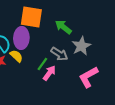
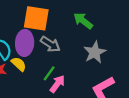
green arrow: (63, 27) -> (83, 21), moved
gray arrow: (59, 54) -> (50, 44), moved

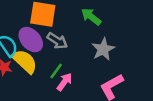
purple ellipse: (25, 43) -> (31, 40), turned -45
yellow semicircle: (19, 64) -> (25, 61), size x1.6

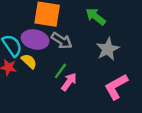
purple ellipse: (31, 40) -> (35, 39), turned -35
yellow semicircle: (25, 61) -> (29, 61), size x0.6

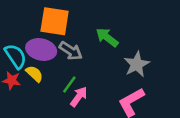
green arrow: (96, 16) -> (107, 37), moved
gray star: (108, 49) -> (137, 64), moved

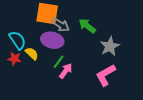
purple ellipse: (41, 50) -> (52, 40), moved
gray arrow: (71, 51) -> (61, 25), moved

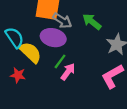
yellow semicircle: (32, 54) -> (30, 52), size x1.5
red star: (14, 59) -> (18, 75), moved

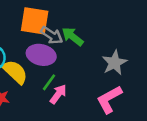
green arrow: (92, 22) -> (73, 37), moved

